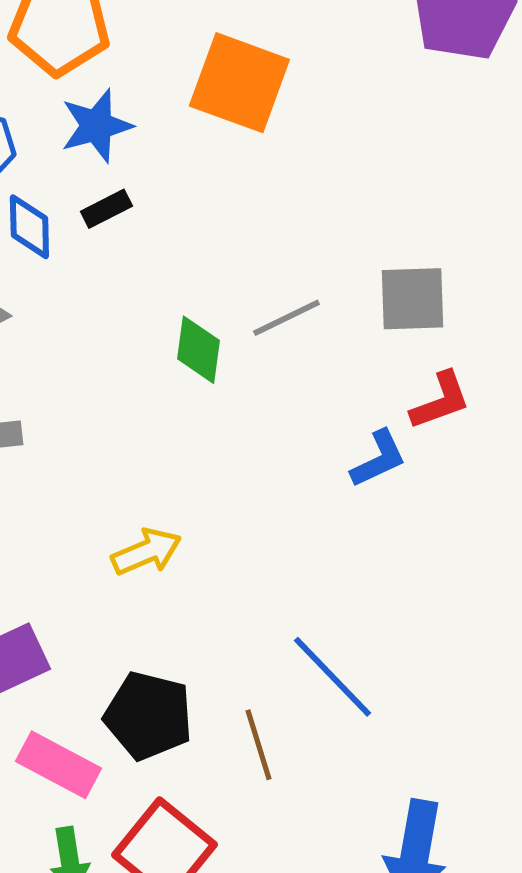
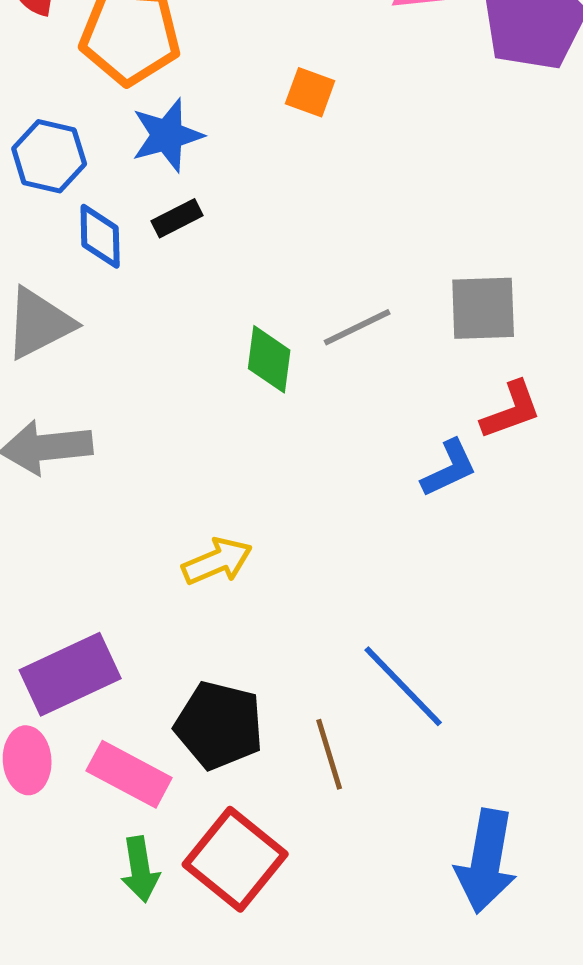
orange square: (239, 83) -> (310, 92), size x0.5

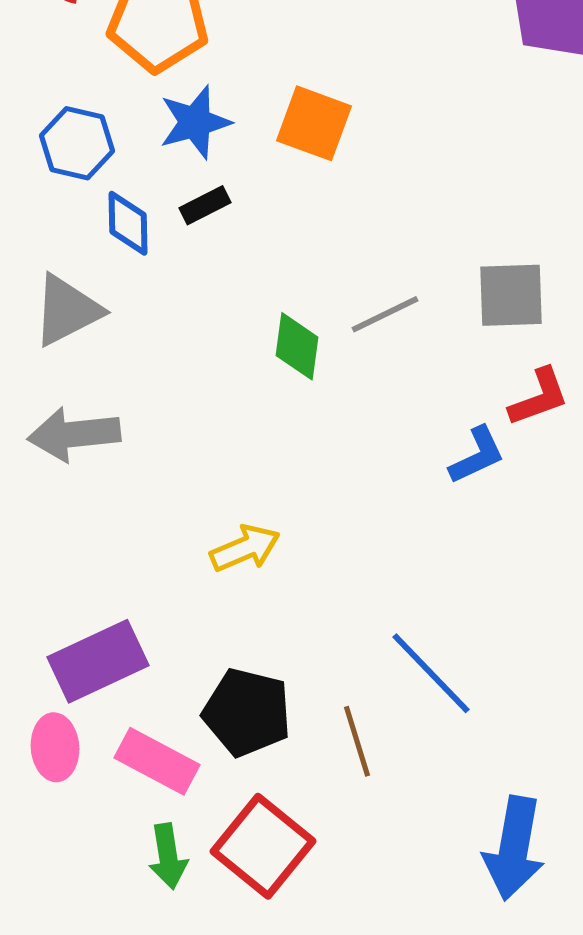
orange square: (310, 92) -> (314, 123), moved, size x1.5

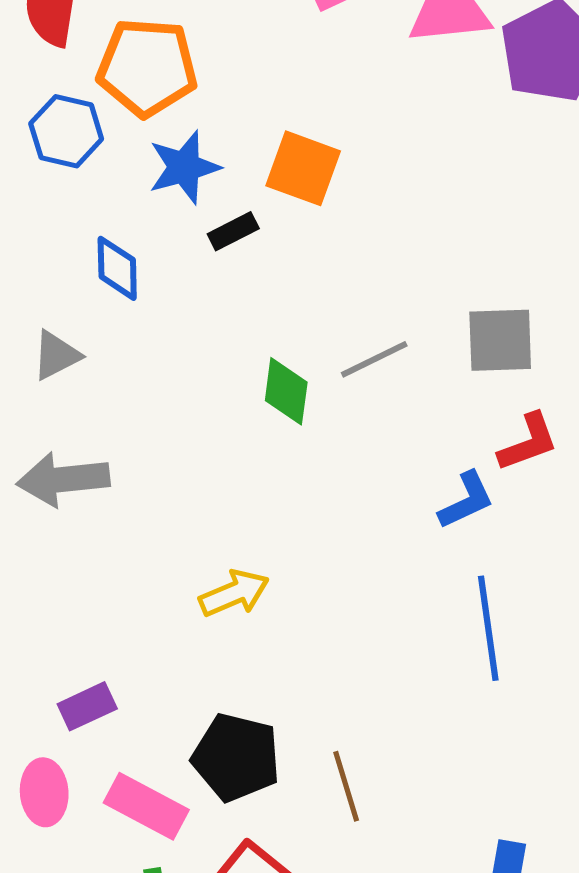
blue hexagon: (77, 143) -> (66, 131), moved
black rectangle: (205, 205) -> (233, 231), moved
gray triangle: (67, 310) -> (56, 355), size x0.7
purple rectangle: (98, 661) -> (87, 706), size x0.6
blue line: (431, 673) -> (488, 628), moved, turned 36

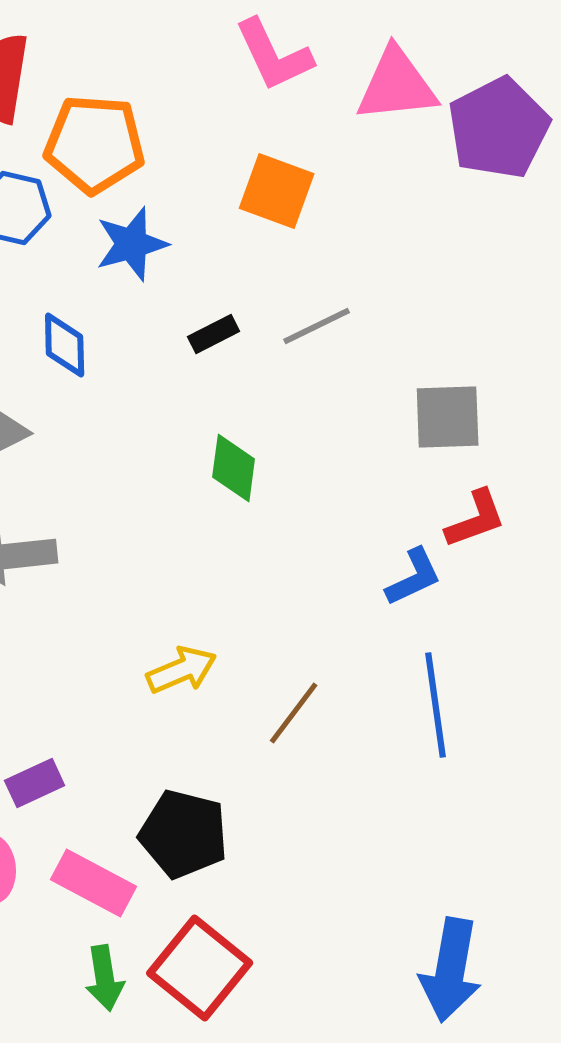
orange square: (303, 168) -> (277, 191), moved
black rectangle: (233, 231) -> (214, 334), moved
gray line: (374, 359) -> (317, 326), moved
brown line: (346, 786) -> (294, 713), moved, turned 54

